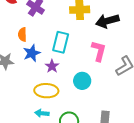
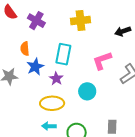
black arrow: (107, 21) -> (123, 31), moved, size x0.7
pink L-shape: (99, 51) -> (102, 61), turned -120

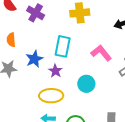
orange semicircle: (25, 49) -> (11, 40), moved
pink L-shape: (102, 61) -> (101, 53), turned 70

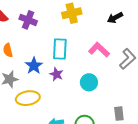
yellow ellipse: (51, 96) -> (28, 98), moved

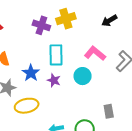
purple cross: (28, 20) -> (41, 25), moved
cyan circle: (89, 82) -> (83, 76), moved
gray rectangle: (119, 114) -> (109, 111), moved

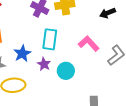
cyan circle: (83, 76) -> (66, 71), moved

